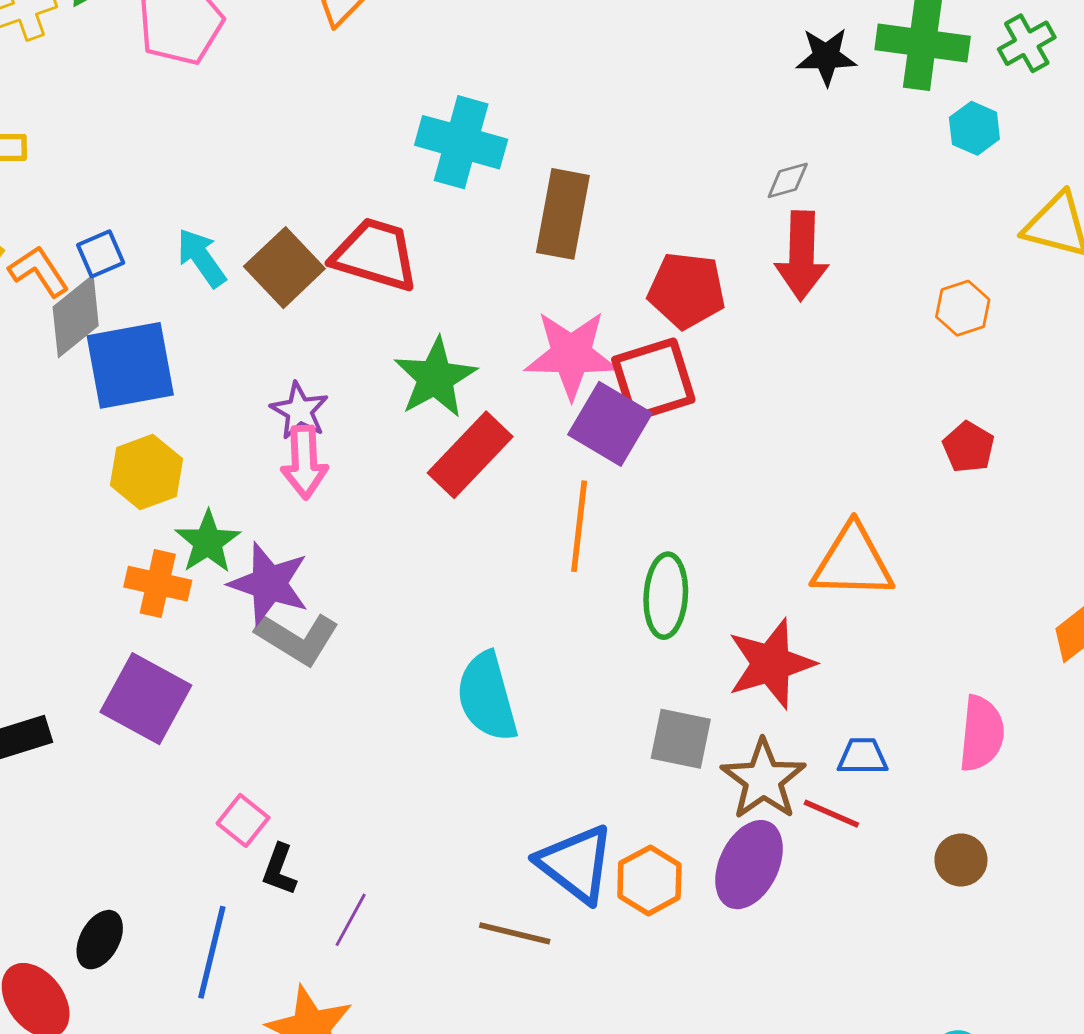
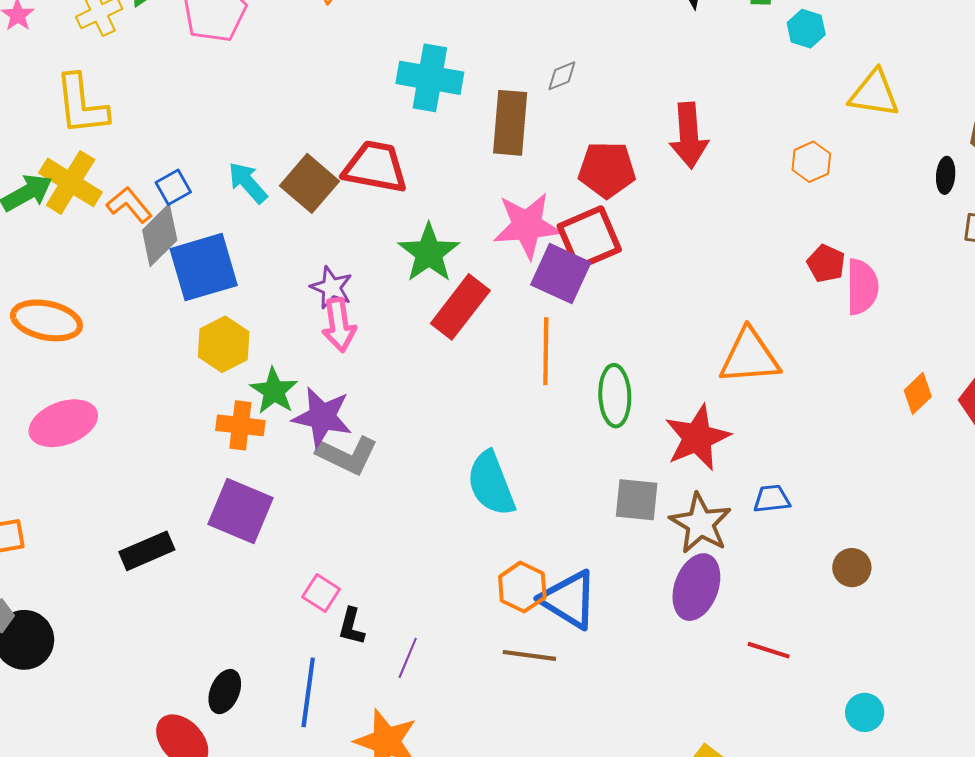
gray diamond: (788, 180) -> (562, 76), moved
pink semicircle: (981, 734) -> (862, 287), moved
red line: (831, 814) -> (769, 650), moved
orange hexagon: (649, 880) -> (522, 587), moved

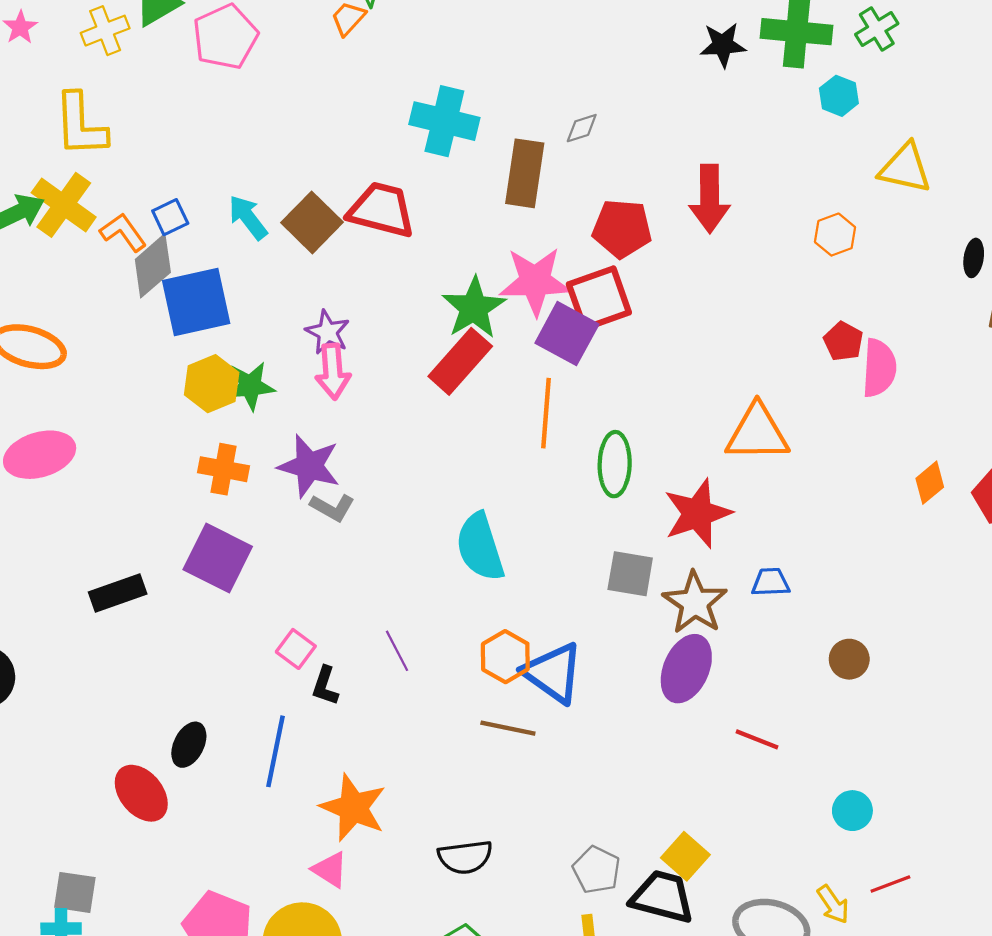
green star: (429, 253) -> (474, 308), moved
green star: (274, 391) -> (250, 386), moved, turned 30
gray L-shape: (347, 455) -> (332, 507), size x0.7
purple line: (408, 658) -> (397, 651), moved, turned -54

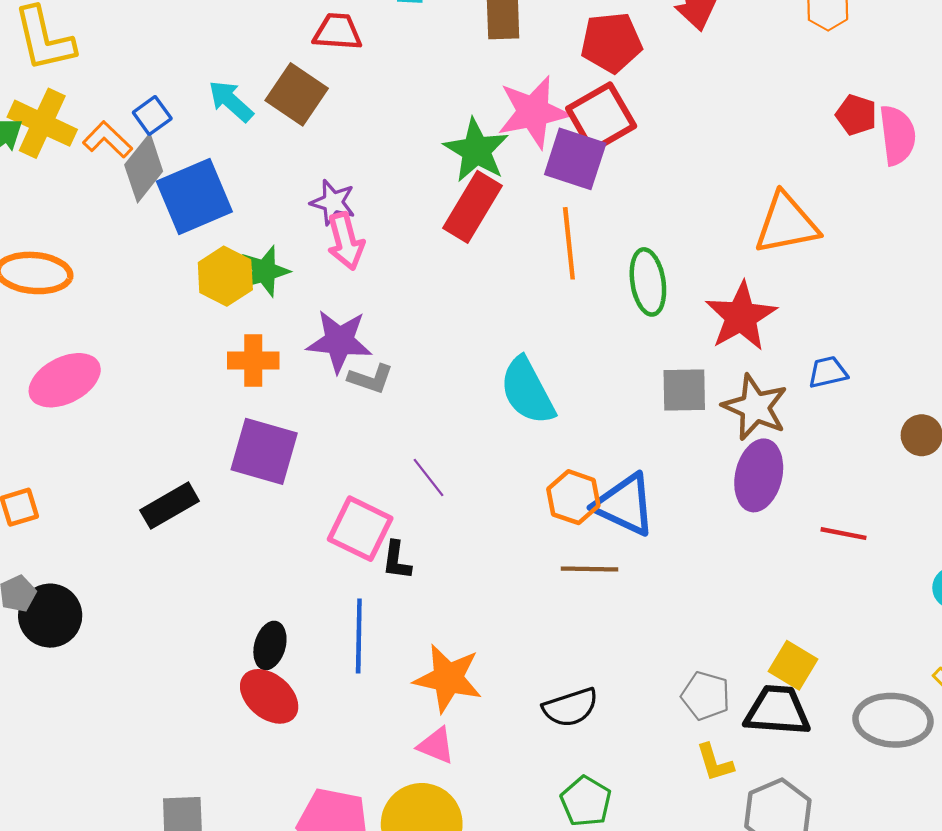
red trapezoid: (381, 210) -> (338, 32), moved, size x0.7
pink square: (296, 649) -> (360, 529), size x1.6
purple line: (397, 651) -> (428, 477), moved
red ellipse: (141, 793) -> (269, 696), moved

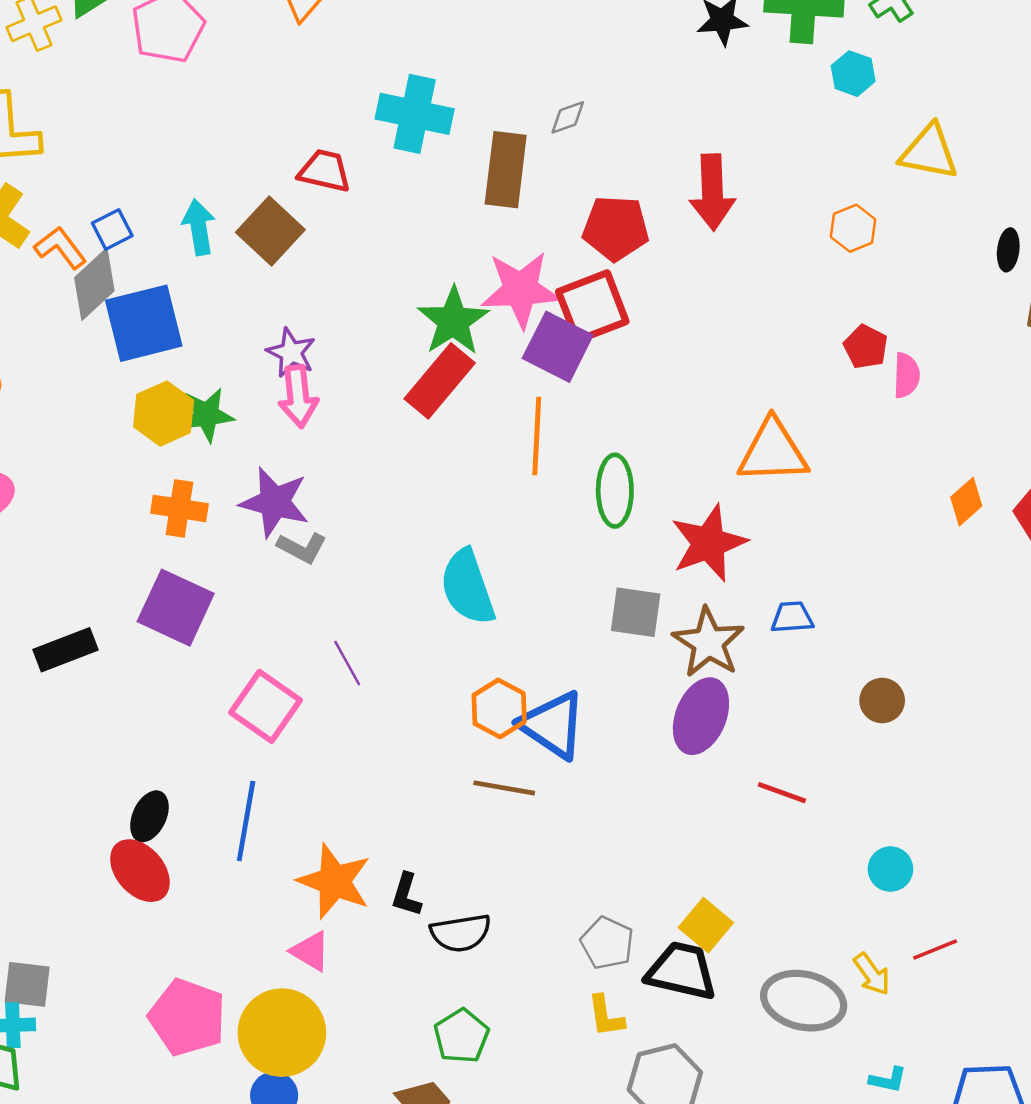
cyan arrow: (231, 101) -> (199, 227), turned 30
pink semicircle: (897, 135) -> (906, 375), size x0.7
black L-shape: (397, 560) -> (406, 895), moved

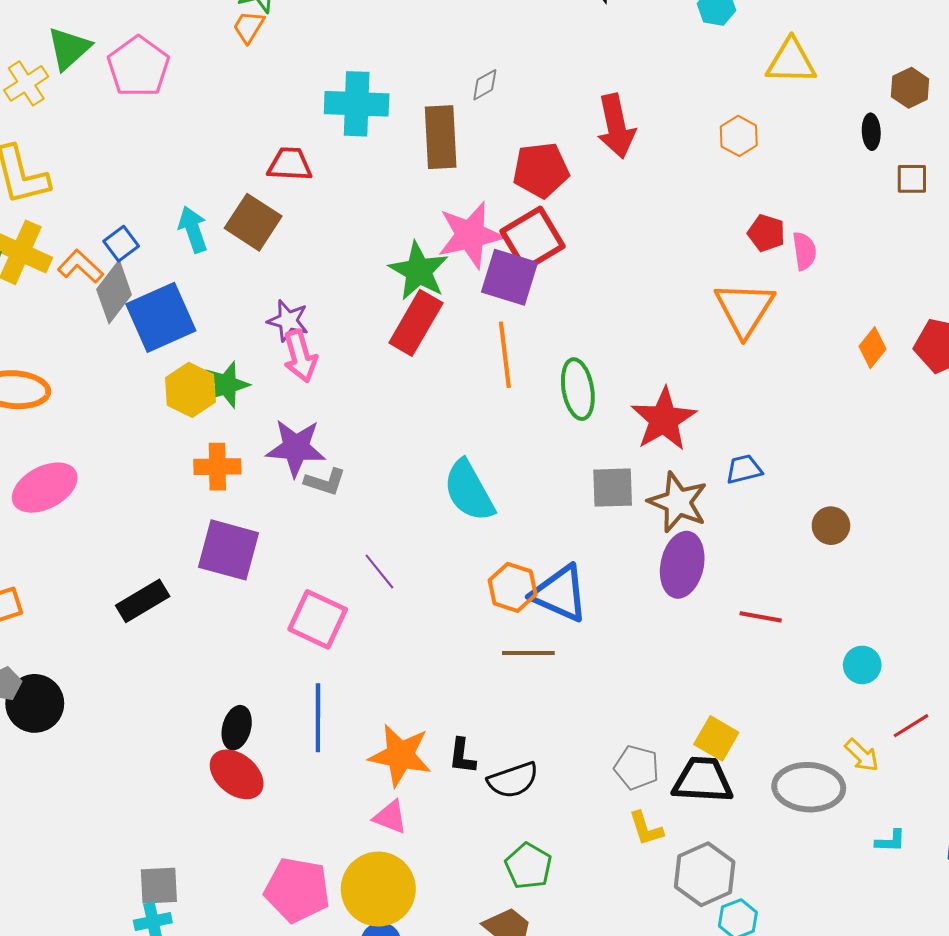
orange triangle: (773, 451) -> (744, 309), moved, turned -46

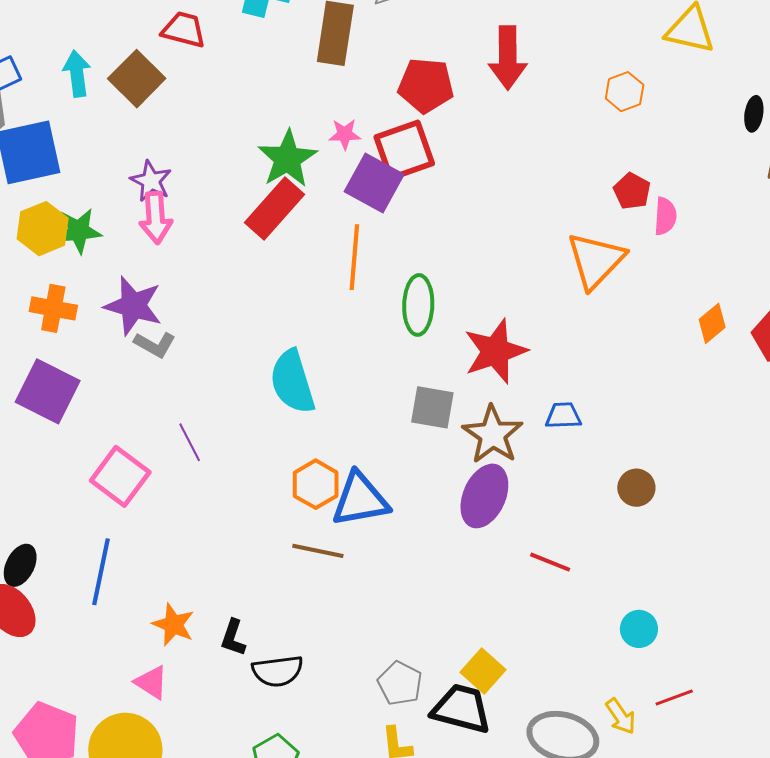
pink star: (470, 235) -> (345, 134), size x0.5
blue triangle: (560, 594) -> (360, 500), turned -46
orange star: (400, 755) -> (173, 625), size x0.7

